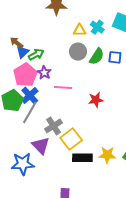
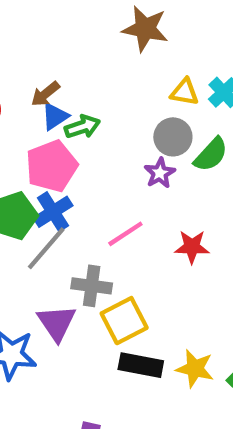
brown arrow: (17, 43) -> (45, 94), turned -88
purple star: (44, 73) -> (160, 173), moved
pink line: (63, 88) -> (125, 234), moved, turned -48
gray cross: (54, 126) -> (92, 286), turned 30

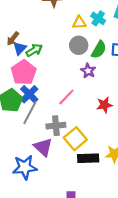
purple star: (160, 173) -> (88, 71), moved
red star: (192, 247) -> (104, 105), moved

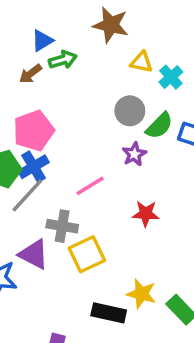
yellow triangle: (79, 22) -> (141, 62), moved
blue triangle: (20, 48) -> (42, 41), moved
green arrow: (34, 50) -> (63, 60), moved
purple triangle: (43, 147) -> (34, 254), turned -30
black rectangle: (88, 158) -> (109, 313), moved

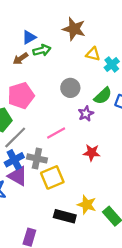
gray circle: (130, 111) -> (70, 88), moved
blue cross: (34, 167) -> (14, 160), moved

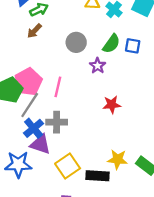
brown arrow: (21, 59) -> (34, 31), moved
pink pentagon: (21, 96) -> (28, 82), moved
pink line: (56, 133) -> (58, 87), moved, turned -36
yellow square: (52, 177) -> (68, 166), moved

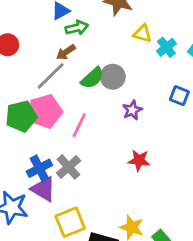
green semicircle: (111, 44) -> (92, 78), moved
gray line: (30, 105) -> (51, 76), moved
gray cross: (57, 122) -> (69, 167), turned 36

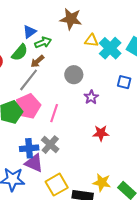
cyan cross: (166, 47) -> (110, 48), size x1.5
green semicircle: (92, 78) -> (20, 52), moved
blue cross: (39, 168) -> (29, 148), turned 30

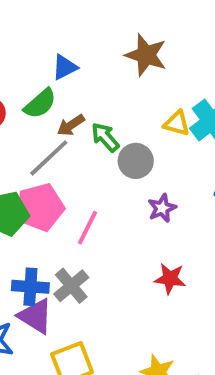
yellow triangle: (91, 40) -> (177, 123), moved
green arrow: (43, 42) -> (105, 137), moved, turned -119

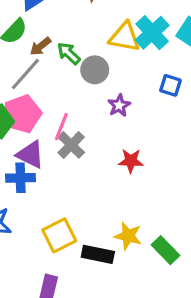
yellow triangle: (177, 123) -> (125, 37), size x1.5
gray cross: (71, 286) -> (71, 145), moved
purple triangle: (35, 316) -> (30, 155), moved

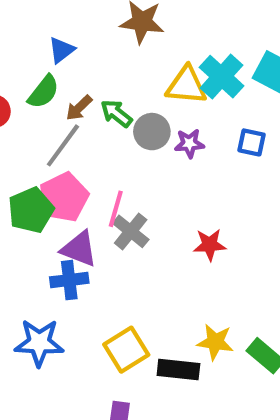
purple star: (119, 105) -> (189, 143), moved, turned 30

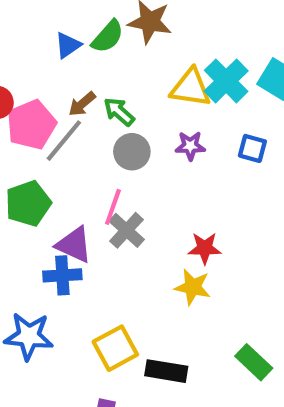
green semicircle: (43, 92) -> (108, 37), moved
gray circle: (152, 132) -> (132, 152), moved
pink pentagon: (64, 197) -> (31, 125), moved
yellow star: (215, 342) -> (193, 287), moved

